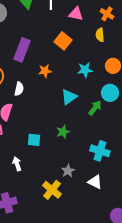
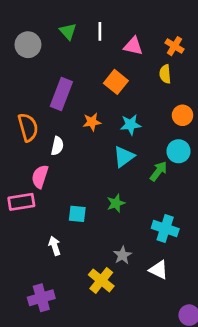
cyan star: (85, 70) -> (131, 125), moved

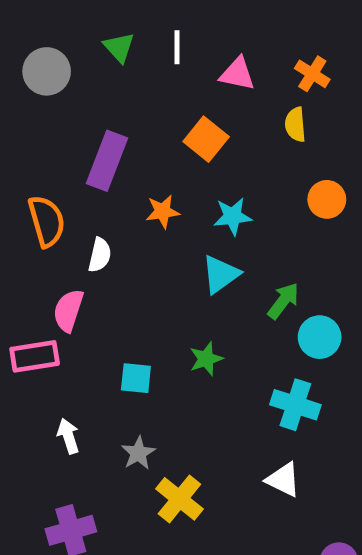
cyan circle: (178, 151) -> (320, 337), moved
white arrow: (55, 246) -> (68, 436), moved
gray star: (123, 255) -> (138, 453), moved

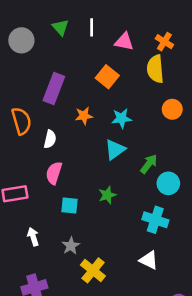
yellow semicircle: (295, 125) -> (155, 69), size x1.5
pink semicircle: (68, 311) -> (54, 173), moved

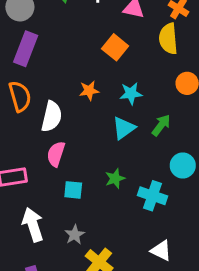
purple rectangle: (54, 88) -> (26, 49), moved
white semicircle: (50, 139) -> (52, 116), size x1.5
green arrow: (149, 164) -> (161, 125), moved
cyan cross: (155, 220) -> (152, 196), moved
white arrow: (33, 237) -> (33, 225), size x1.6

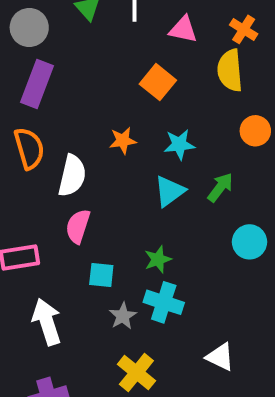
cyan cross: (152, 196) -> (164, 302), moved
gray star: (75, 235) -> (123, 316), moved

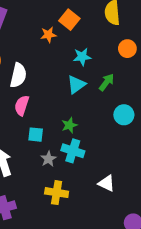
orange star: (123, 141) -> (48, 35), moved
yellow cross: (136, 373) -> (57, 193), turned -30

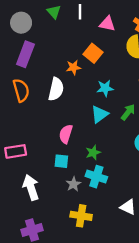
white semicircle: (18, 75) -> (56, 89), moved
pink semicircle: (22, 106) -> (66, 134), moved

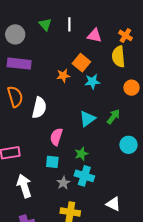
purple rectangle: (25, 54) -> (19, 64), turned 75
cyan star: (105, 88) -> (92, 82), moved
white semicircle: (56, 89) -> (39, 108), moved

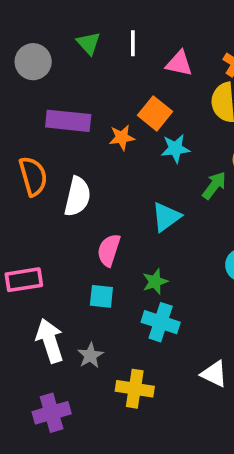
purple rectangle: (19, 64) -> (68, 121), moved
green arrow: (113, 117) -> (214, 185), moved
gray star: (63, 183) -> (90, 355), moved

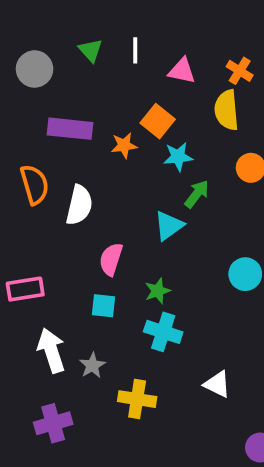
green arrow: (214, 185) -> (197, 194), moved

